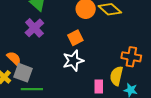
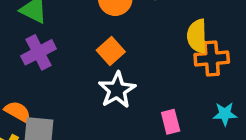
purple cross: (34, 28) -> (39, 52), turned 30
yellow semicircle: (116, 76) -> (197, 36), moved

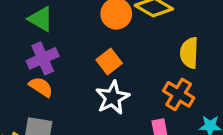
orange cross: (212, 58) -> (179, 94), moved, turned 32
orange semicircle: (18, 112) -> (41, 87), moved

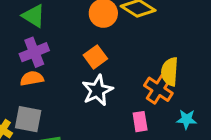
yellow semicircle: (189, 53) -> (170, 72), moved
orange semicircle: (41, 87) -> (32, 78), turned -45

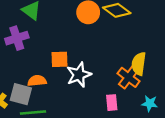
purple cross: (34, 52) -> (17, 38), moved
orange square: (95, 57) -> (60, 59), moved, turned 30
orange semicircle: (32, 78) -> (37, 81), moved

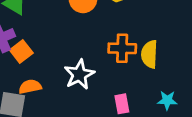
orange square: (60, 59) -> (21, 51), moved, turned -30
orange cross: (129, 77) -> (122, 48), moved, turned -30

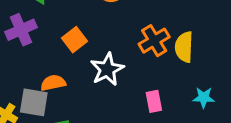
orange cross: (122, 48) -> (154, 41), turned -32
orange square: (21, 51) -> (75, 40), moved

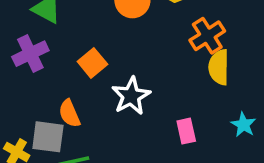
orange cross: (154, 41) -> (207, 36), moved
orange semicircle: (53, 83) -> (69, 113), turned -100
cyan star: (204, 98) -> (243, 125), turned 30

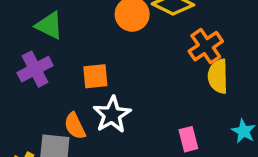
orange square: (92, 63) -> (95, 76), turned 36
white star: (131, 96) -> (112, 115), moved

